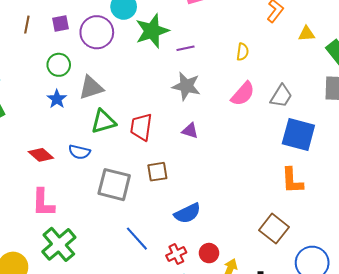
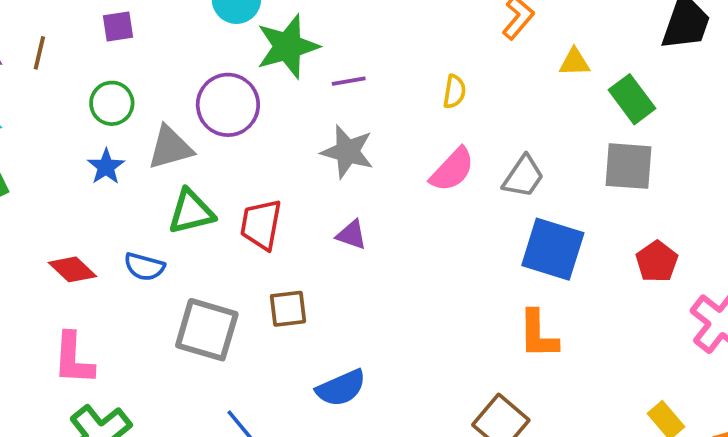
brown line: (27, 25) -> (39, 53), moved
purple circle: (97, 32) -> (228, 105), moved

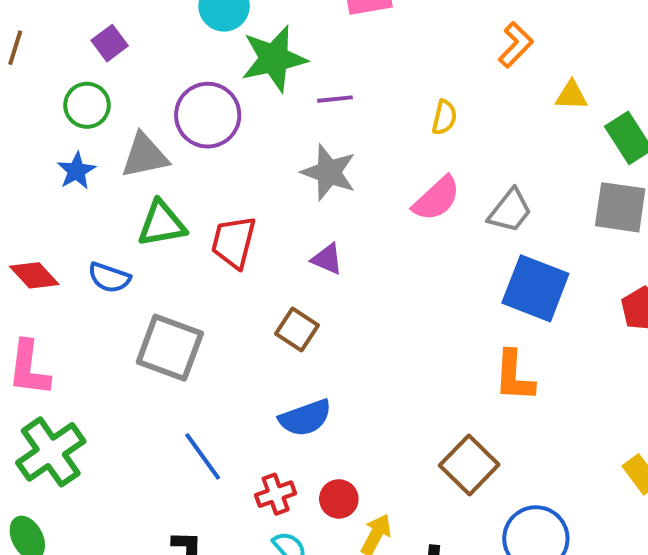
purple square: (118, 27) -> (110, 43), moved, turned -32
brown square: (288, 309) -> (297, 330), moved, turned 36

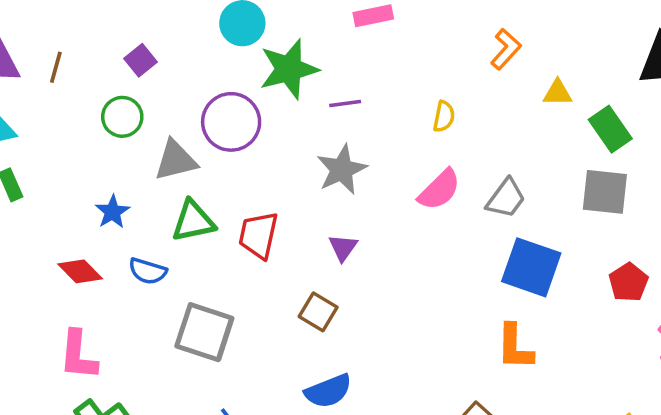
blue star: (76, 171) -> (112, 212), moved
gray star: (329, 172) -> (342, 169), turned 30
purple triangle: (327, 259) -> (343, 248), turned 44

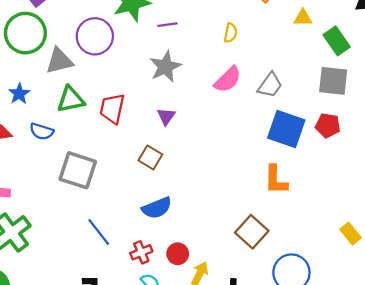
green circle: (122, 117) -> (25, 33), size x1.6
red pentagon: (628, 282) -> (328, 126), moved, turned -30

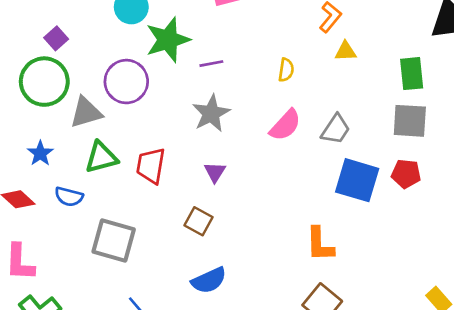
yellow triangle: (303, 18) -> (346, 51), moved
green rectangle: (337, 41) -> (412, 74), turned 32
orange L-shape: (276, 180) -> (320, 244), moved

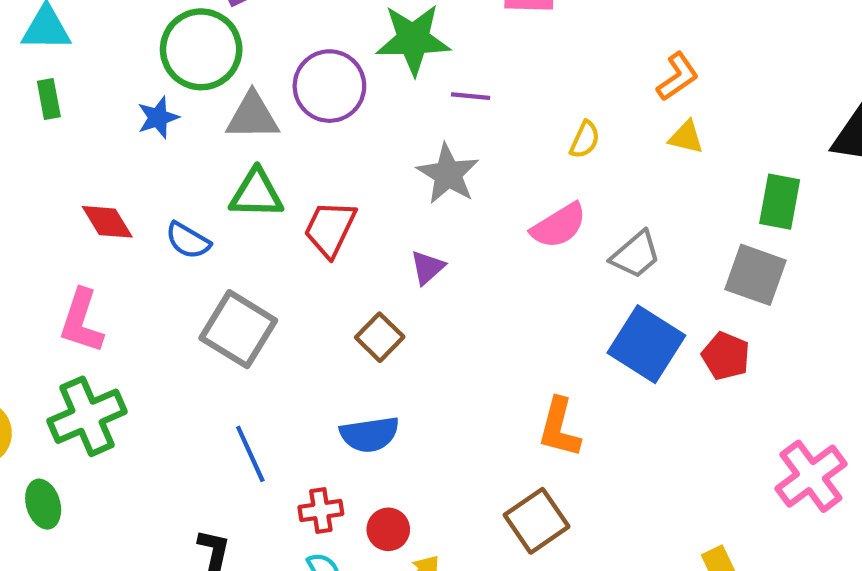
gray star: (211, 113) -> (448, 174), turned -30
blue star: (40, 153) -> (158, 117), moved

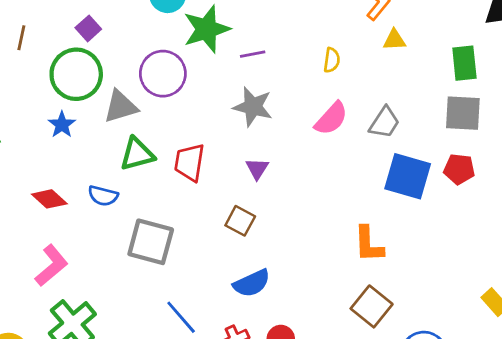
pink L-shape: (81, 321) -> (51, 265), turned -132

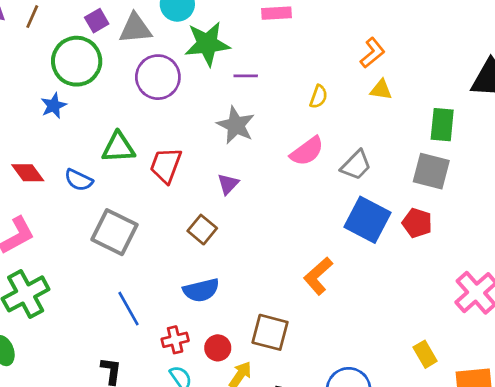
gray triangle: (120, 107) -> (135, 28), moved
orange L-shape: (369, 244) -> (318, 276), turned 39
brown square: (372, 306) -> (270, 332), moved, turned -36

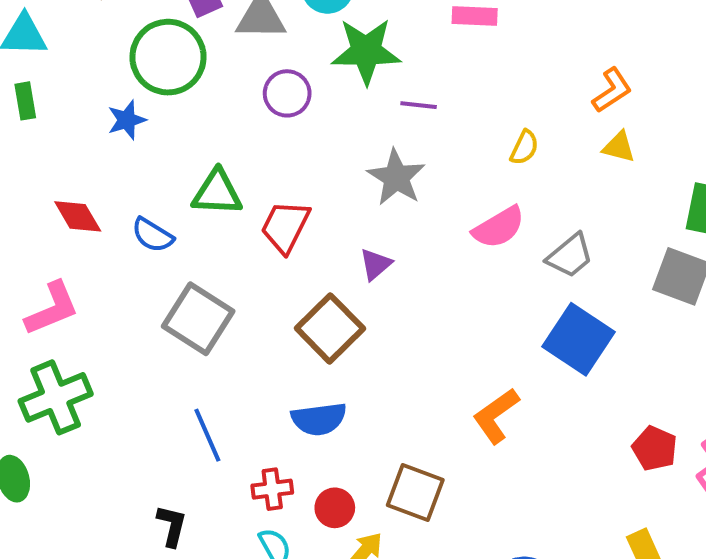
purple circle: (158, 77) -> (287, 93), size x0.7
red pentagon: (417, 223) -> (655, 448), moved
brown square: (202, 230) -> (330, 328), size x1.5

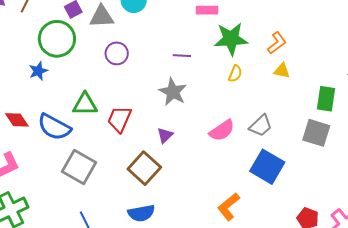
green star: (366, 51) -> (231, 39), moved
pink semicircle: (499, 227) -> (222, 130), moved
blue semicircle: (153, 235) -> (54, 127), size x1.6

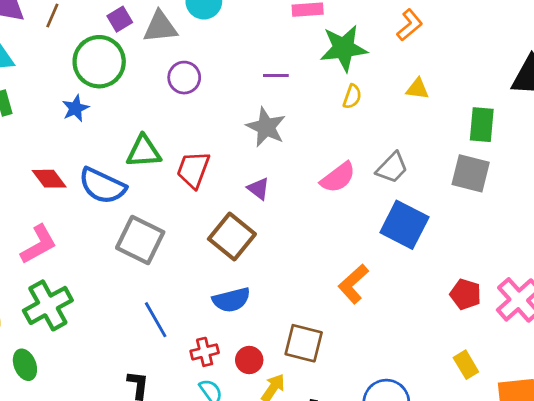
orange L-shape: (277, 43) -> (410, 25), moved
purple triangle: (165, 135) -> (258, 189), turned -36

